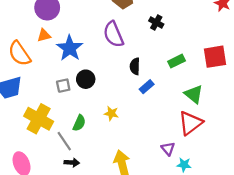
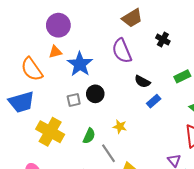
black semicircle: (135, 66) -> (142, 82), turned -63
gray line: (64, 141) -> (109, 153), moved

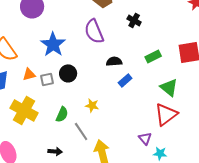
orange triangle: (55, 52) -> (29, 74), moved
black semicircle: (142, 82) -> (114, 61), turned 147

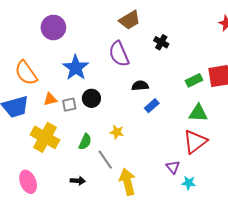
green rectangle: (153, 56) -> (194, 80), moved
green triangle: (169, 87) -> (198, 113), turned -36

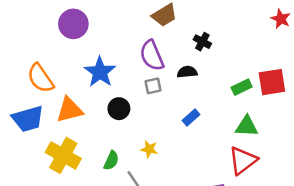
black semicircle: (140, 86) -> (187, 72), moved
orange triangle: (50, 99) -> (70, 110), size x1.6
gray square: (69, 105) -> (153, 86), moved

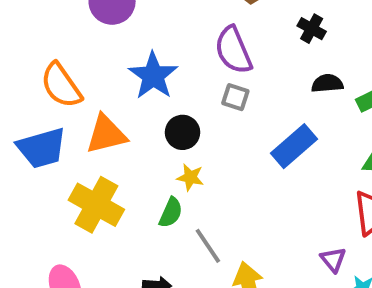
black semicircle: (187, 72) -> (327, 83), moved
gray square: (153, 86) -> (235, 97), turned 30
blue rectangle: (191, 117) -> (294, 146), size x1.6
yellow star: (149, 149) -> (190, 177), moved

